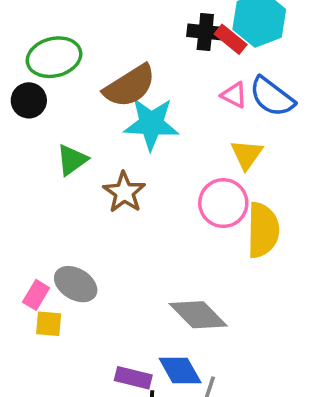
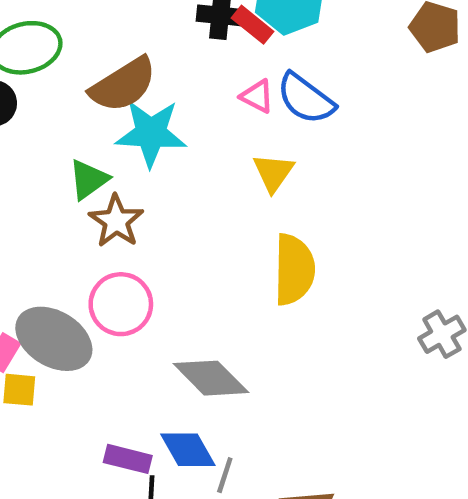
green triangle: (72, 160) -> (89, 179), moved
pink circle: (223, 203) -> (121, 304), moved
gray ellipse: (76, 284) -> (54, 339), size x1.4

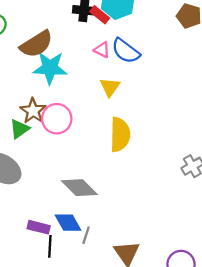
green triangle: (89, 179) -> (19, 129), moved
pink circle: (121, 304) -> (57, 119), moved

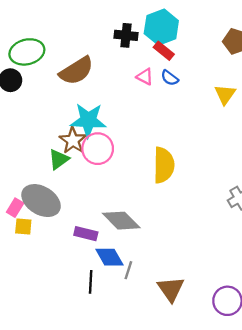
red rectangle: (100, 15) -> (164, 51), moved
blue semicircle: (126, 51) -> (170, 78), size x0.6
cyan star: (50, 68) -> (88, 120), moved
yellow triangle: (110, 87) -> (225, 94), moved
purple rectangle: (39, 227) -> (86, 234), moved

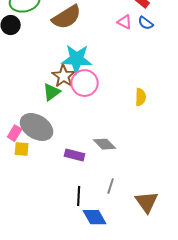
yellow semicircle: (164, 165) -> (141, 97), size x0.6
gray diamond: (121, 221) -> (105, 144), size x0.7
blue diamond: (109, 257) -> (95, 217), moved

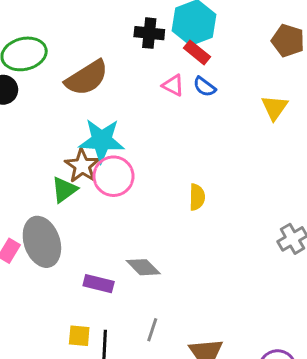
gray ellipse: (37, 127) -> (42, 242), turned 40
yellow square: (22, 149) -> (79, 336), moved

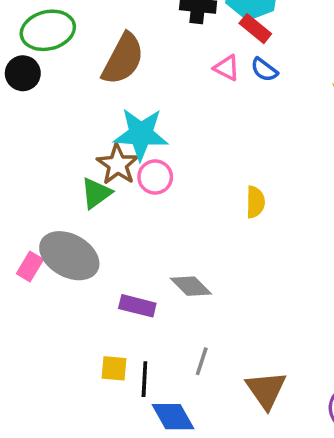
brown semicircle: (87, 78) -> (123, 59), turned -30
pink circle: (113, 176) -> (155, 177), size x0.7
gray ellipse: (42, 242) -> (69, 256), turned -42

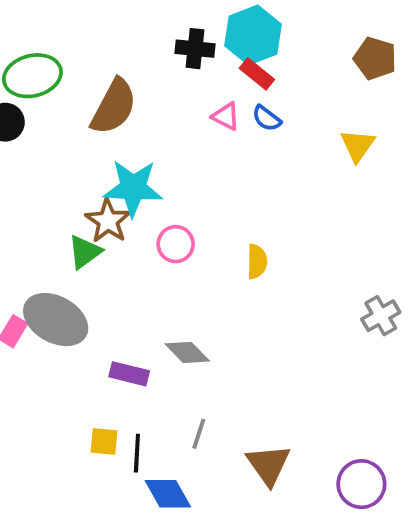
pink circle: (155, 177) -> (176, 244), moved

